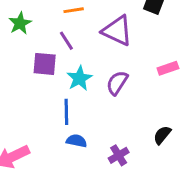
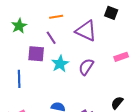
blue line: (66, 112) -> (19, 79), moved

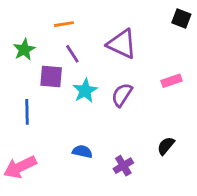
black square: (111, 13) -> (181, 18), moved
orange line: (56, 17) -> (64, 24), moved
green star: (19, 26) -> (24, 50), moved

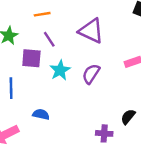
blue semicircle: (82, 152) -> (41, 114), moved
purple cross: (123, 166) -> (104, 133), moved, turned 35

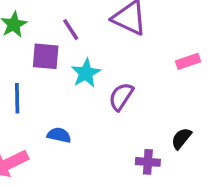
purple semicircle: (91, 74) -> (121, 97), moved

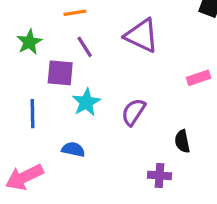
cyan star: (86, 73) -> (86, 102), moved
black semicircle: (181, 138) -> (182, 141), moved, turned -50

